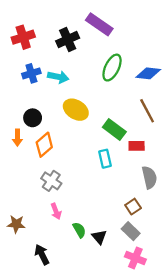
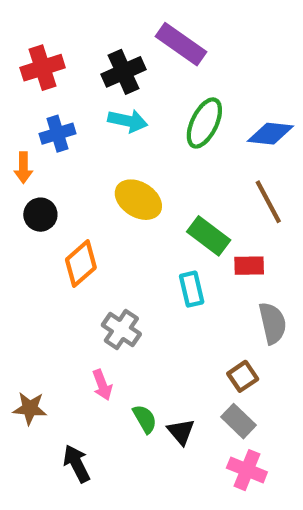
cyan arrow: (58, 77) -> (128, 121), moved
black circle: (33, 118) -> (40, 215), moved
orange arrow: (17, 138) -> (23, 168), moved
gray cross: (51, 181) -> (121, 330), moved

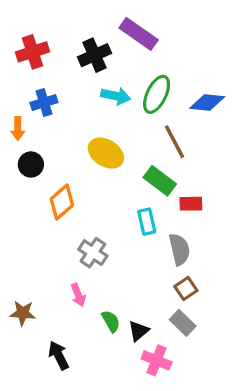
cyan arrow: (128, 121) -> (116, 96), moved
brown line: (268, 202) -> (174, 142), moved
gray semicircle: (273, 323) -> (179, 249), moved
black triangle: (181, 432) -> (139, 331), turned 30
pink cross: (247, 470) -> (157, 360), moved

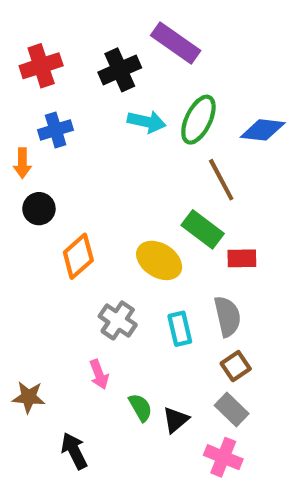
yellow ellipse: (106, 153) -> (159, 260), moved
cyan rectangle: (147, 222) -> (180, 329), moved
pink cross: (157, 360) -> (223, 457), moved

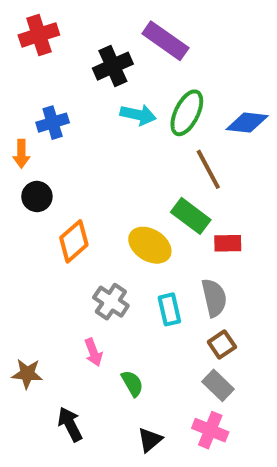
red cross: (41, 66) -> (39, 35), moved
black triangle: (176, 420) -> (150, 440), moved

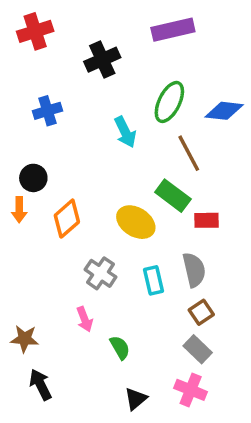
purple rectangle: (165, 41) -> (173, 30), moved, turned -48
cyan arrow: (138, 115) -> (125, 132), moved, turned 52
orange arrow: (21, 154) -> (19, 210), moved
black arrow: (70, 424) -> (40, 385), moved

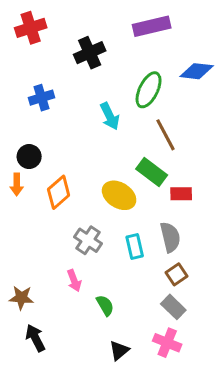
blue diamond: (224, 111) -> (197, 71), moved

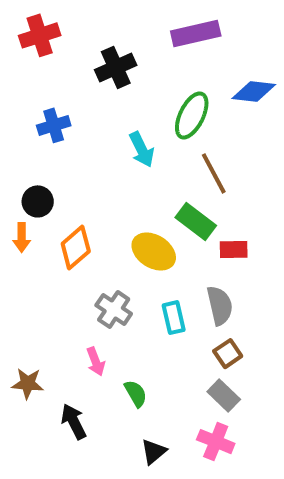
black arrow: (35, 338) -> (74, 422), moved

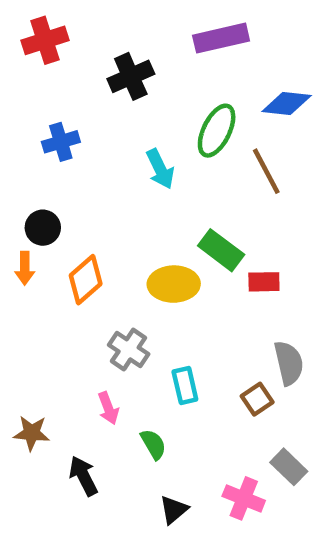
brown line: (214, 173) -> (266, 171), moved
yellow ellipse: (154, 252) -> (174, 284), turned -33
gray semicircle: (220, 306) -> (289, 363), moved
cyan rectangle: (174, 318) -> (185, 386), moved
gray rectangle: (224, 396) -> (289, 467), moved

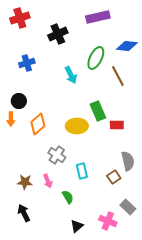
green rectangle: (221, 250) -> (98, 111), turned 30
brown star: (32, 433) -> (25, 182), moved
black arrow: (83, 476) -> (24, 213), moved

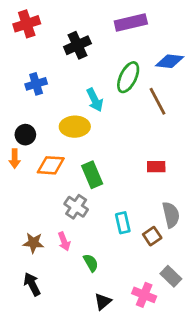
green rectangle: (98, 111) -> (92, 175), moved
orange diamond: (38, 124) -> (51, 165), turned 45
yellow ellipse: (77, 126) -> (75, 127), moved
cyan rectangle: (82, 171) -> (123, 223), moved

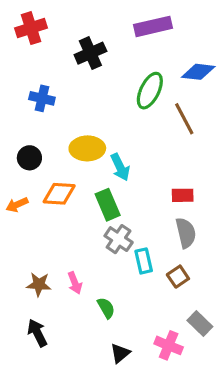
blue cross: (36, 84) -> (42, 98), turned 30
cyan arrow: (95, 100) -> (120, 167), moved
orange arrow: (15, 159) -> (17, 205), moved, turned 66
gray cross: (76, 207) -> (119, 239), moved
gray semicircle: (171, 215) -> (186, 233), moved

